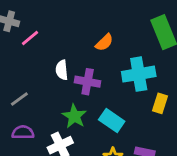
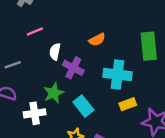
pink line: (30, 38) -> (35, 31), moved
yellow rectangle: (160, 103) -> (128, 104), turned 35

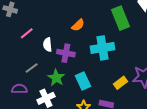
gray line: (13, 65) -> (32, 68), moved
yellow rectangle: (128, 104) -> (121, 83), moved
cyan rectangle: (83, 106) -> (83, 81), turned 30

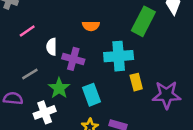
green rectangle: (121, 18) -> (143, 21), turned 45
orange semicircle: (78, 25) -> (91, 26), turned 40
yellow rectangle: (121, 83) -> (136, 82), moved, turned -72

